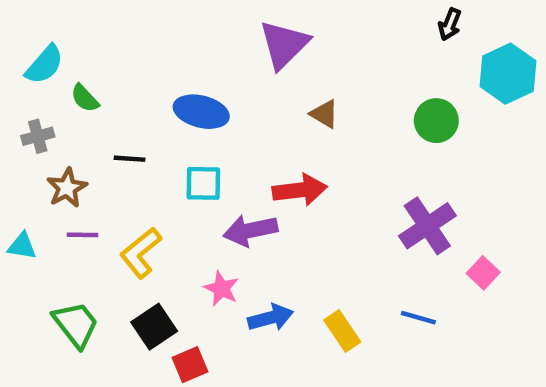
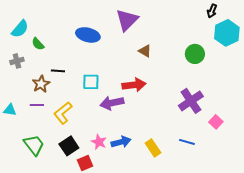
black arrow: (450, 24) -> (212, 11), moved
blue ellipse: (201, 112) -> (88, 35), moved
brown star: (67, 188) -> (41, 84), moved
pink star: (221, 289) -> (99, 142), moved

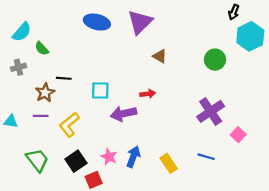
blue ellipse: (88, 35) -> (97, 22), moved
red arrow: (134, 85) -> (148, 94), size x0.6
blue arrow: (121, 142) -> (133, 157), turned -54

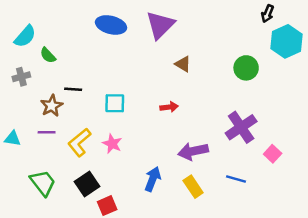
purple arrow: (123, 114) -> (193, 151), moved
pink star: (109, 157) -> (112, 144), moved

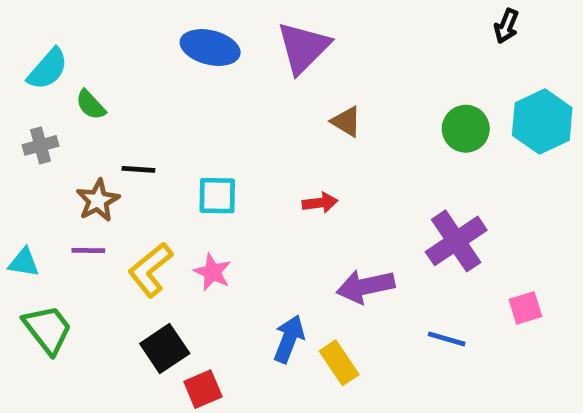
cyan hexagon: (286, 41) -> (542, 122), moved
pink square: (273, 154) -> (525, 308), moved, turned 30
green trapezoid: (43, 183) -> (48, 329), moved
yellow rectangle: (193, 187) -> (339, 363), moved

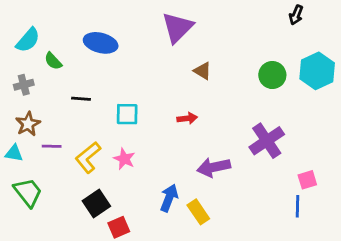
blue ellipse: (210, 47) -> (101, 43), moved
brown star: (98, 200) -> (28, 124), moved
blue line: (447, 339) -> (298, 206), moved, turned 75

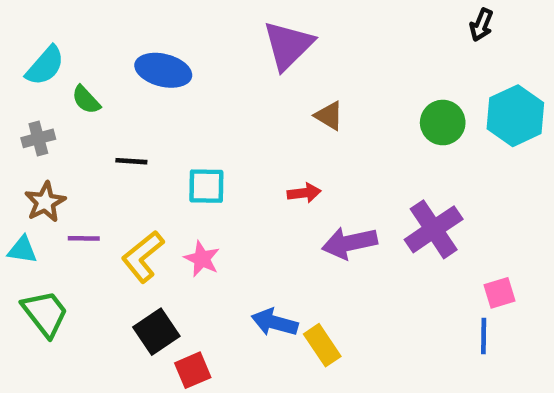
purple arrow: (214, 167) -> (350, 243), moved
blue arrow: (169, 198) -> (275, 322), turned -96

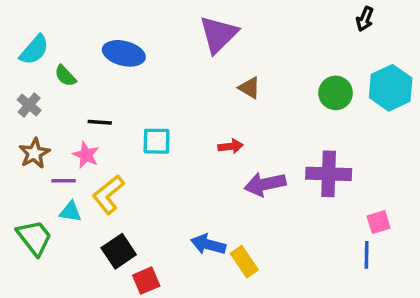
gray cross: (38, 138) -> (29, 105), turned -35
purple cross: (434, 229) -> (329, 174), turned 36
cyan triangle: (22, 250) -> (70, 212), moved
pink star: (202, 259) -> (86, 155), moved

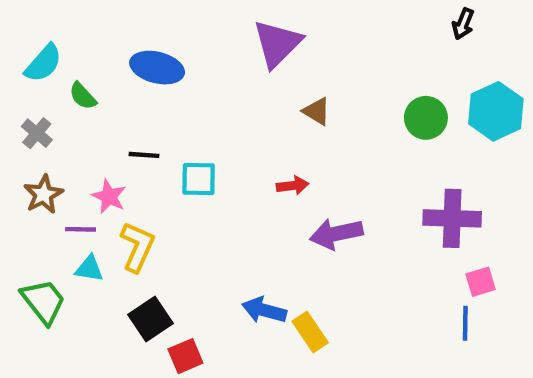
black line: (100, 122) -> (144, 155), moved
purple cross: (329, 174) -> (452, 218), moved
yellow L-shape: (108, 195) -> (137, 247), turned 153

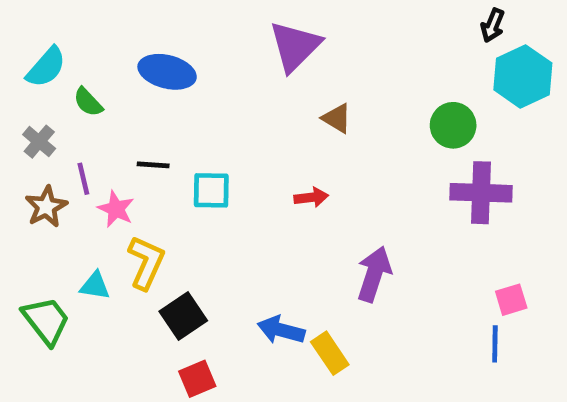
cyan hexagon: (496, 111) -> (523, 76), moved
purple cross: (452, 218) -> (481, 193), moved
purple line: (81, 229) -> (83, 179), moved, turned 76
purple arrow: (336, 234) -> (374, 274), moved, turned 120
black square: (150, 319) -> (183, 316), moved

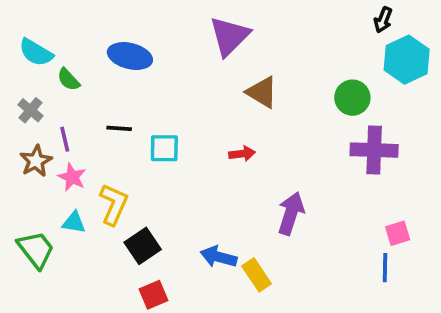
cyan semicircle: (46, 67) -> (36, 52), turned 80
brown triangle: (337, 118) -> (262, 92), size x1.4
pink star: (116, 209) -> (72, 177), moved

